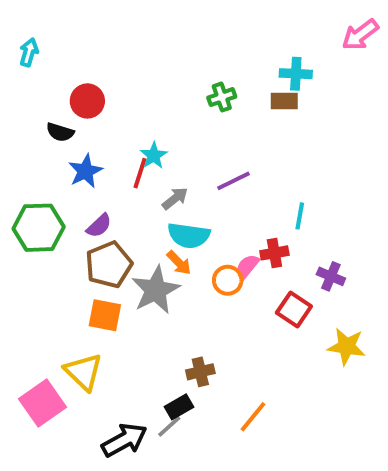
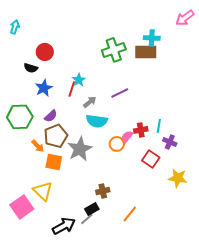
green cross: (222, 97) -> (114, 50), size x1.6
brown rectangle: (284, 101) -> (146, 52), size x1.5
cyan line: (300, 216) -> (159, 126), moved
orange arrow: (179, 263) -> (38, 146), moved

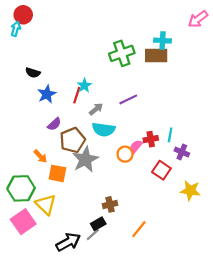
red circle: (45, 52) -> (23, 15), moved
green hexagon: (20, 117) -> (21, 188), moved
brown pentagon: (56, 136) -> (72, 140), moved

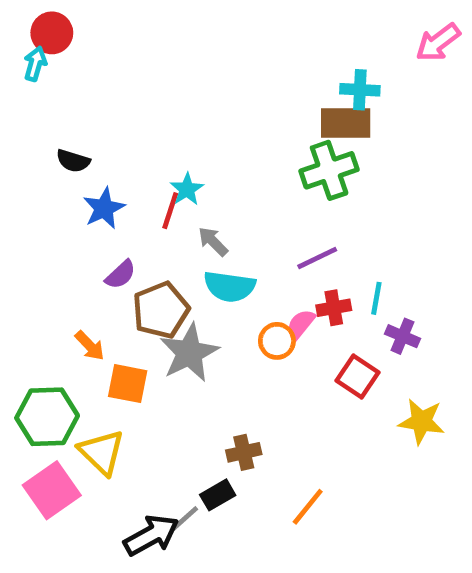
green cross: (122, 53) -> (329, 170), moved
purple line: (128, 99) -> (317, 258), moved
gray arrow: (96, 109) -> (213, 241), turned -96
gray line: (93, 234) -> (185, 519), moved

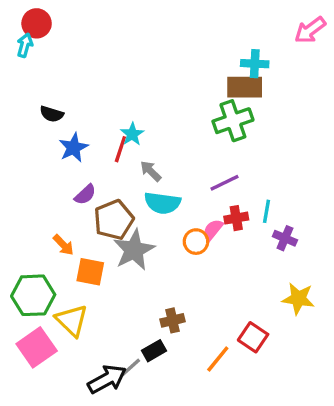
red square: (357, 376) -> (253, 337), moved

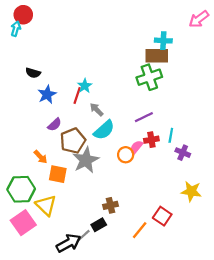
cyan semicircle: (162, 203) -> (104, 130), turned -50

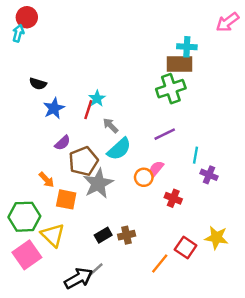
red cross: (151, 140) -> (173, 198), moved, turned 32
yellow star: (191, 191) -> (216, 238), moved
black rectangle: (99, 225) -> (103, 235), moved

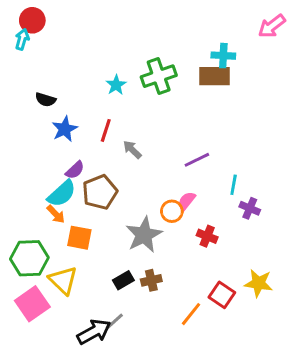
green cross: (171, 89) -> (159, 76), moved
cyan star: (97, 98) -> (116, 85), moved
cyan semicircle: (119, 149) -> (62, 194), moved
gray star: (98, 183) -> (144, 235), moved

